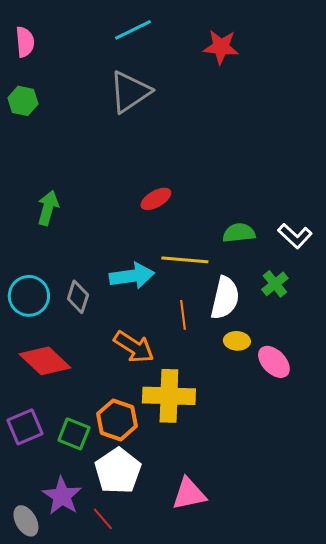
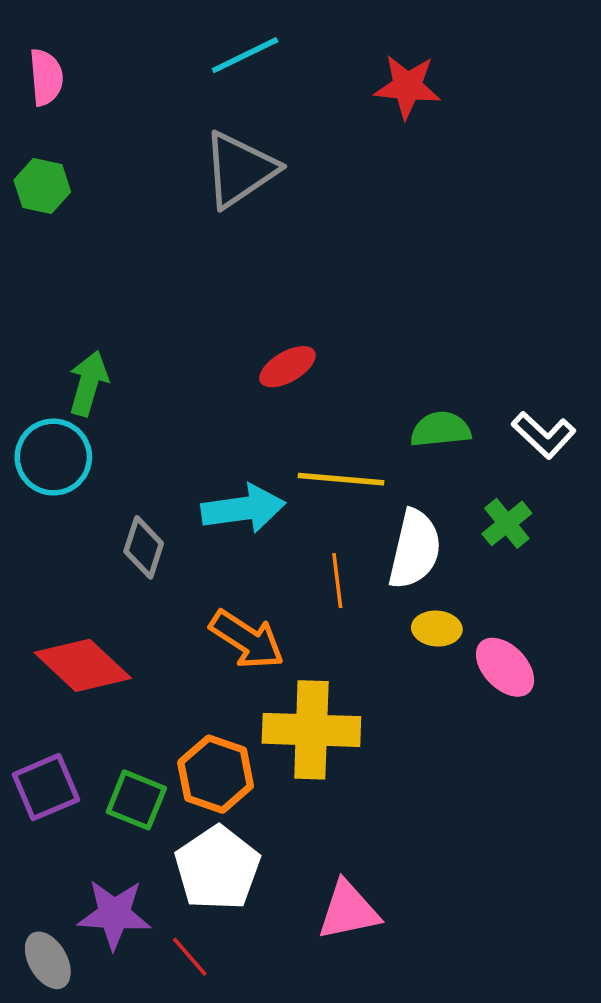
cyan circle: (29, 296) -> (53, 457), moved
purple star: (62, 496) -> (114, 914), turned -30

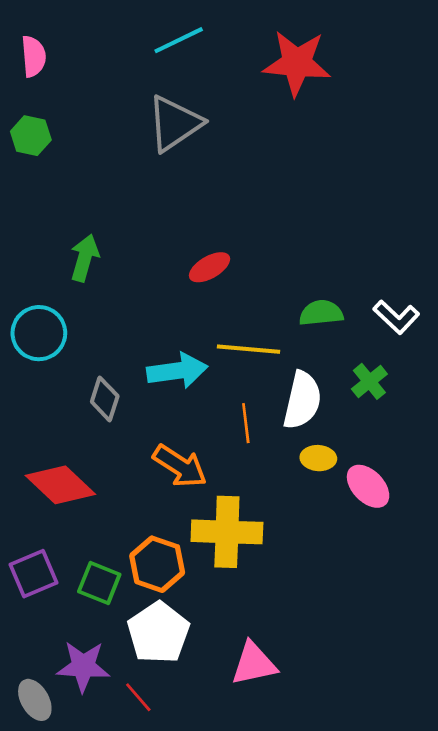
red star: (407, 86) -> (297, 63), size x1.4
green arrow: (88, 383) -> (85, 258), moved

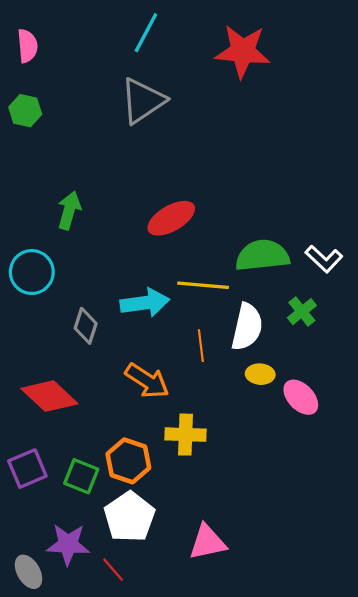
cyan line: (179, 40) -> (146, 33), turned -36
red ellipse: (210, 267) -> (171, 218), size x1.4
green semicircle: (321, 313) -> (262, 256), size x1.5
yellow cross: (227, 532) -> (186, 435), size x0.7

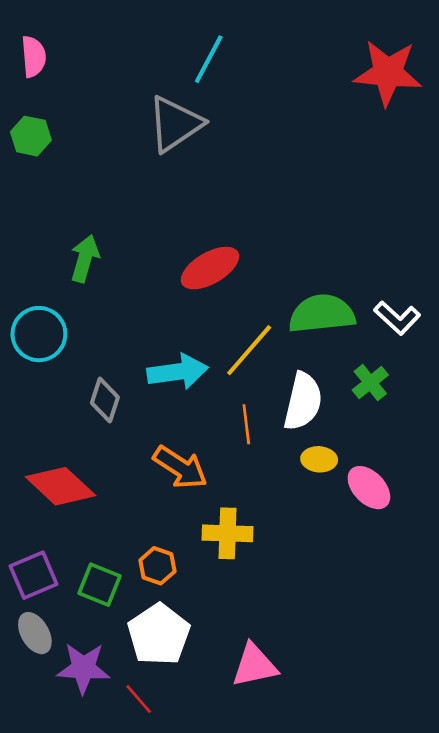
cyan line: (146, 33) -> (209, 59), moved
red star: (243, 51) -> (388, 73), moved
yellow line: (203, 285) -> (249, 350), turned -54
orange hexagon: (128, 461) -> (157, 566), size x0.7
gray ellipse: (28, 572) -> (35, 633), moved

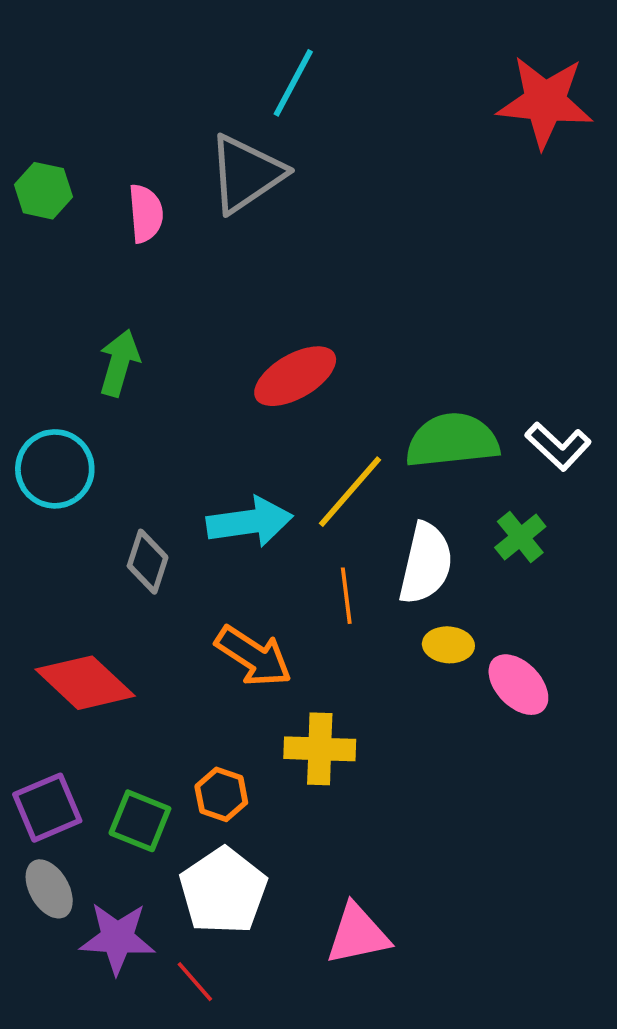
pink semicircle: (34, 57) -> (146, 213), moved

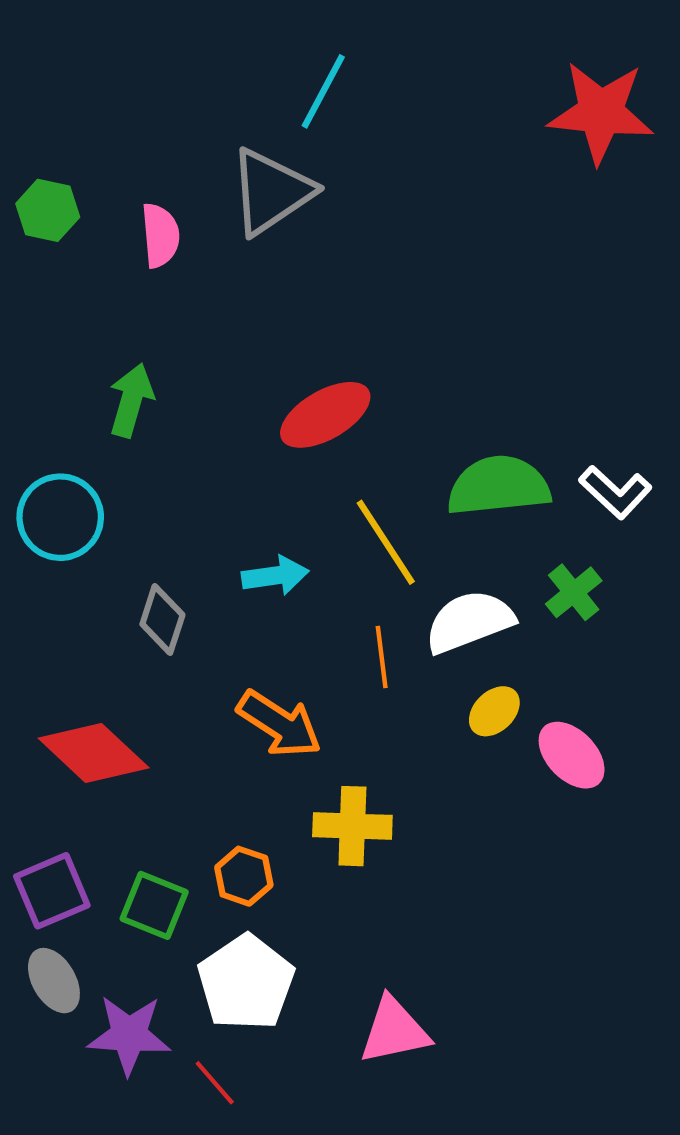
yellow line: (350, 492) -> (386, 542), turned -74
cyan arrow: (250, 522) -> (275, 576), size x0.7
white semicircle: (426, 563) -> (469, 622), turned -124
yellow ellipse: (448, 645) -> (494, 711), turned -48

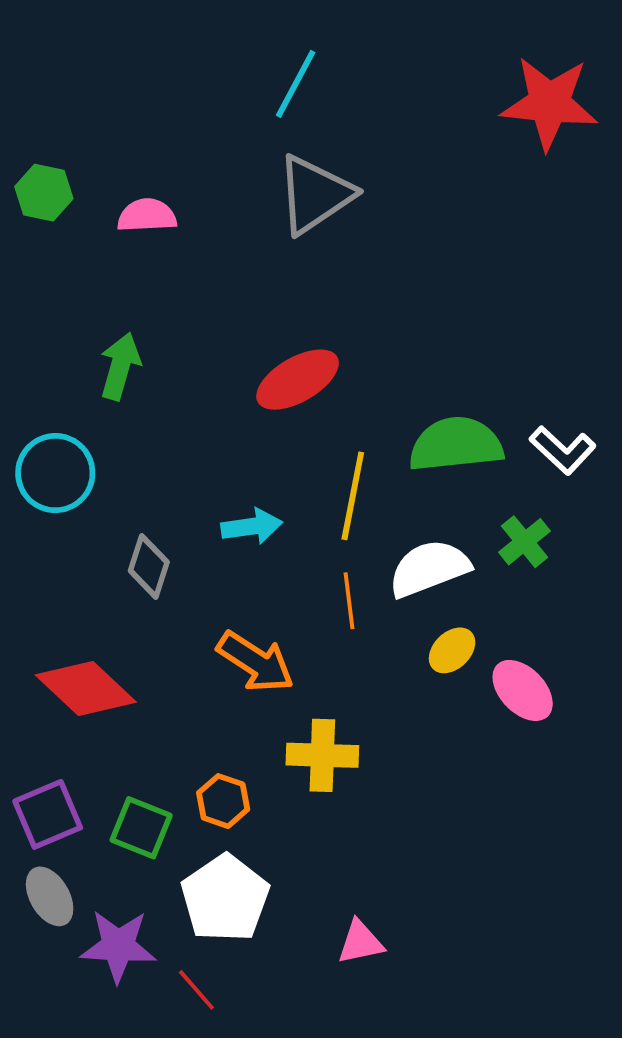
gray triangle: (271, 192) -> (315, 195), moved
pink semicircle: (160, 235) -> (147, 216), turned -88
yellow line: (386, 542) -> (353, 496), turned 44
pink triangle: (394, 1031) -> (360, 942), size x0.7

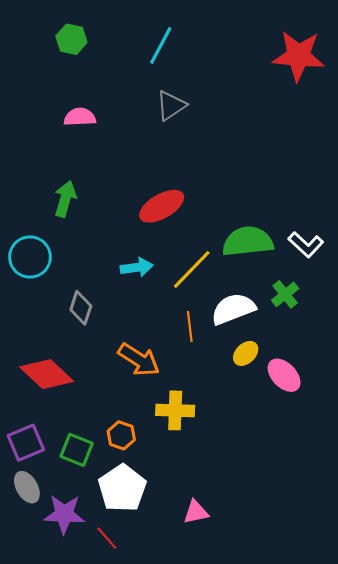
green hexagon: (44, 193) -> (71, 39), moved
gray triangle: (315, 195) -> (171, 106), size x0.7
yellow line: (353, 496) -> (192, 269), turned 33
cyan arrow: (252, 526) -> (137, 267), moved

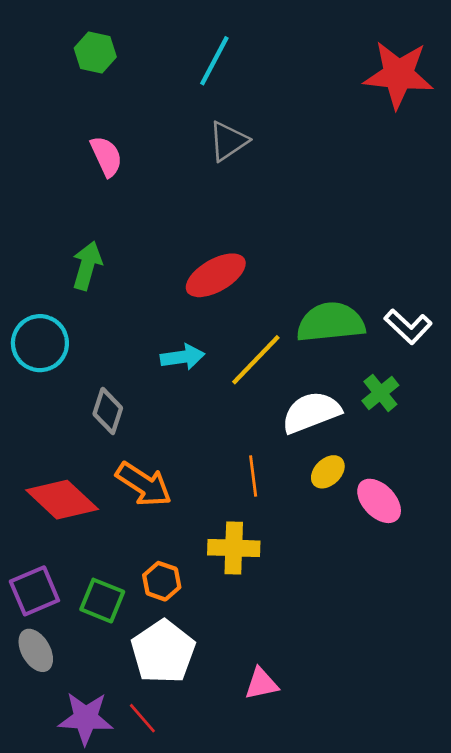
pink semicircle: (80, 117) -> (106, 156), turned 68
orange line: (190, 326) -> (253, 476), moved
orange arrow: (139, 360) -> (144, 484), moved
purple star: (64, 514) -> (86, 718), moved

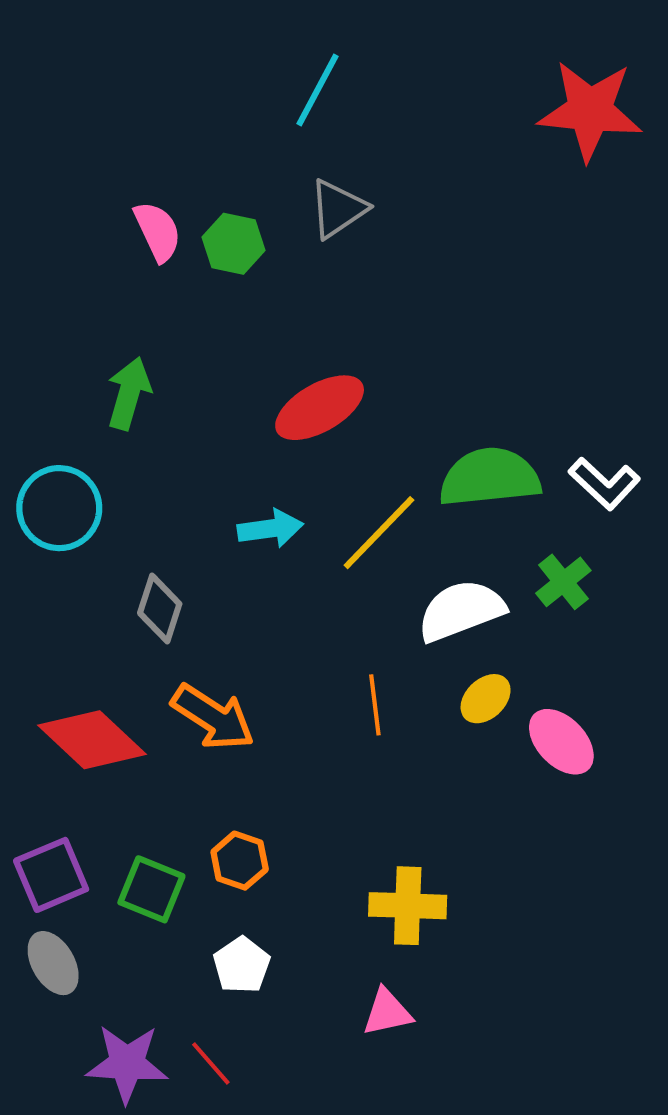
green hexagon: (95, 52) -> (233, 244), moved
yellow cross: (234, 548) -> (408, 906), moved
white pentagon: (163, 652) -> (242, 965), size x0.6

